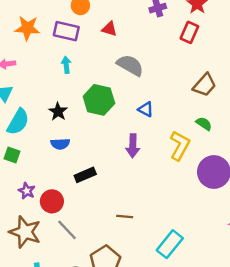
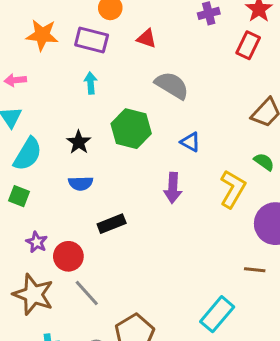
brown line: (125, 216) -> (255, 270), moved

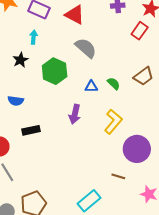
red triangle: (147, 38) -> (75, 15), size x1.5
black star: (79, 142) -> (20, 60), moved
blue triangle: (190, 142) -> (91, 87), turned -40
green semicircle: (264, 162) -> (114, 84), moved

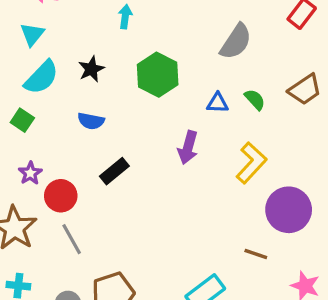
gray semicircle: (86, 48) -> (236, 42), moved, turned 80
black star: (20, 60) -> (91, 69), moved
black rectangle: (31, 130) -> (114, 171), turned -30

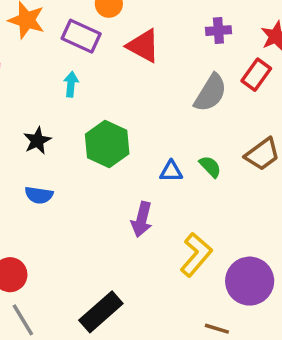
gray semicircle: (236, 42) -> (211, 93), moved
yellow L-shape: (251, 163) -> (196, 255), moved
black rectangle: (114, 171) -> (101, 312), moved, size x1.4

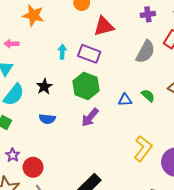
purple rectangle: (81, 36) -> (89, 54), moved
red triangle: (143, 46) -> (104, 26), turned -40
purple arrow: (142, 219) -> (90, 117), moved, turned 30

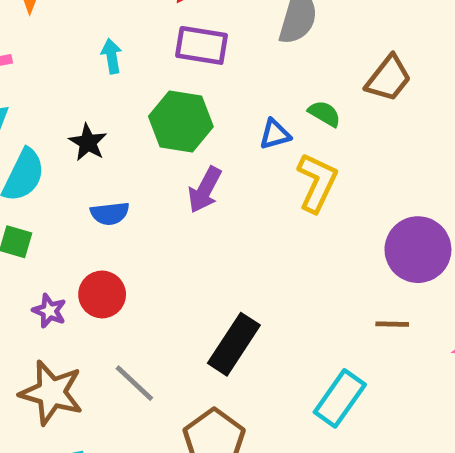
purple rectangle: (89, 54) -> (202, 45), moved
yellow L-shape: (143, 148) -> (317, 182), moved
red circle: (33, 167) -> (102, 294), moved

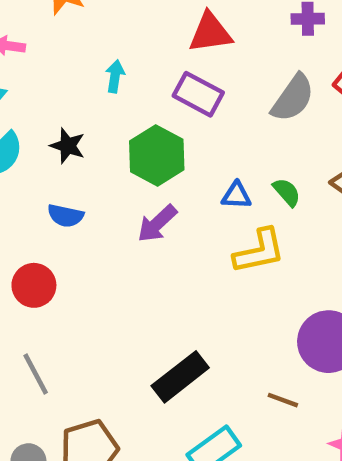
black star: (88, 142) -> (68, 146), turned -30
yellow L-shape: (317, 182) -> (259, 251), turned 34
black rectangle: (234, 344) -> (180, 377), moved

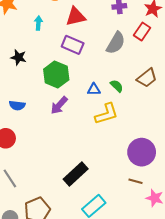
cyan arrow: (115, 76) -> (38, 23), moved
black star: (68, 146) -> (19, 57), moved
brown line: (283, 400) -> (135, 181), moved

